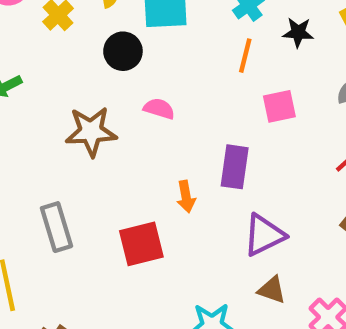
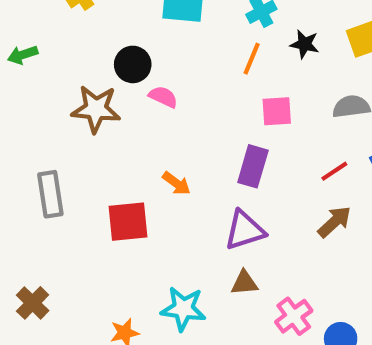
black circle: (123, 51) -> (133, 64), moved
purple rectangle: (235, 167) -> (253, 166), moved
orange arrow: (186, 197) -> (176, 183), turned -52
brown triangle: (272, 290) -> (244, 283), turned -32

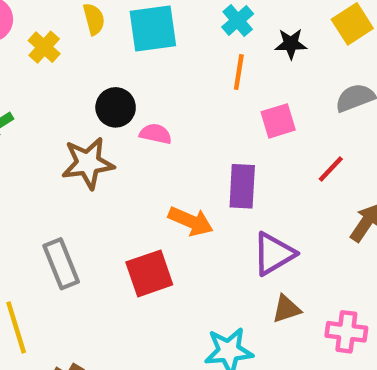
purple rectangle: (253, 166) -> (242, 186), moved
red line: (334, 171) -> (331, 169), moved
orange arrow: (176, 183) -> (191, 221), size x1.4
pink cross: (294, 316) -> (346, 332), turned -33

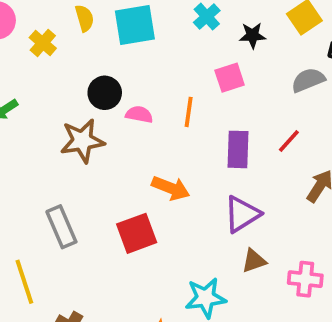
orange line: (239, 72) -> (189, 112), moved
pink square: (278, 121) -> (230, 78), moved
purple rectangle: (242, 186) -> (238, 149), moved

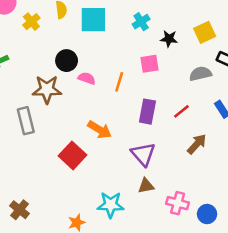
purple triangle: (242, 214) -> (143, 154), turned -48
gray rectangle: (61, 227) -> (26, 121), moved
red square: (137, 233) -> (73, 155), turned -36

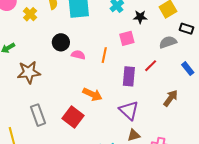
brown star: (47, 89) -> (29, 72), moved
red line: (181, 111) -> (151, 66), moved
gray rectangle: (26, 121) -> (38, 115), moved

